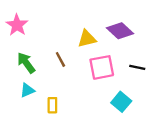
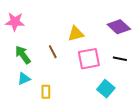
pink star: (17, 25) -> (15, 22), turned -30
purple diamond: (120, 31) -> (119, 27), moved

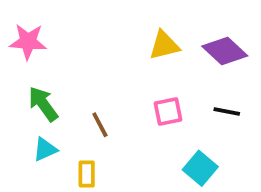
yellow triangle: (76, 34) -> (164, 45), moved
brown line: (53, 52) -> (100, 125), moved
pink square: (89, 59) -> (168, 112), size x0.7

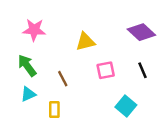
pink star: (28, 42) -> (34, 30), moved
yellow triangle: (164, 45) -> (85, 42), moved
black line: (227, 112) -> (143, 70), turned 56

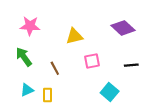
black line: (143, 70) -> (131, 65), moved, turned -72
cyan triangle: (28, 94) -> (27, 90), moved

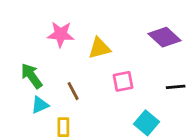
pink star: (30, 26) -> (61, 34), moved
cyan triangle: (27, 90) -> (40, 105), moved

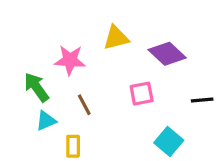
pink star: (61, 34) -> (70, 60), moved
purple diamond: (165, 37) -> (167, 54), moved
yellow triangle: (99, 48) -> (116, 38), moved

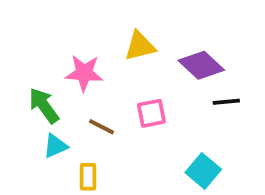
pink square: (142, 94) -> (151, 113), moved
black line: (202, 100) -> (226, 102), moved
brown line: (84, 105) -> (101, 127), turned -35

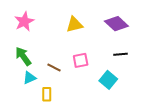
purple diamond: (201, 65) -> (116, 24), moved
pink star: (84, 73) -> (24, 21), moved, turned -30
cyan square: (203, 171) -> (108, 80), moved

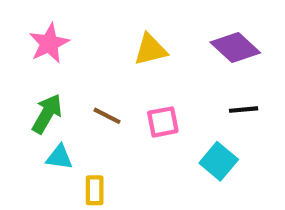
green arrow: (23, 56) -> (47, 114), turned 66
brown line: (54, 68) -> (107, 116), moved
cyan triangle: (29, 78) -> (59, 157), turned 32

